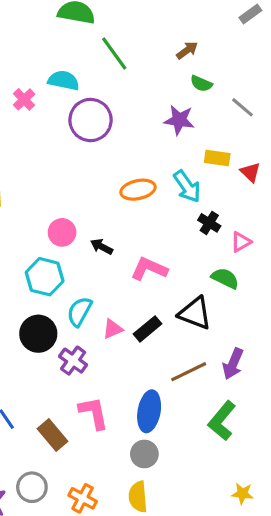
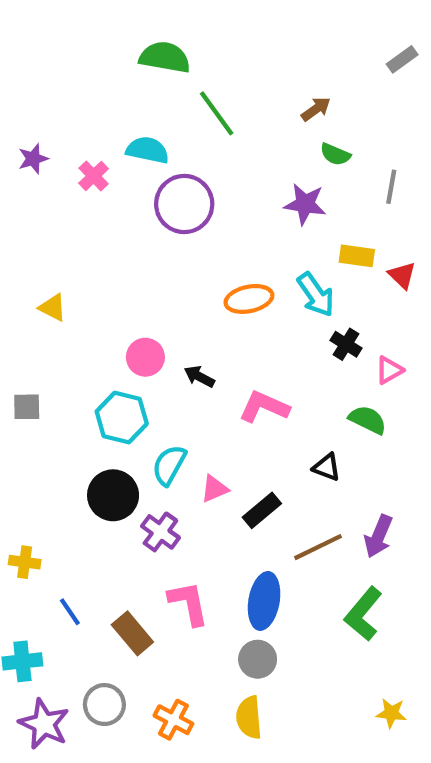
gray line: (242, 107) -> (391, 187), turned 60
black triangle: (195, 313) -> (327, 467), size x0.6
black rectangle: (147, 329) -> (262, 510), moved

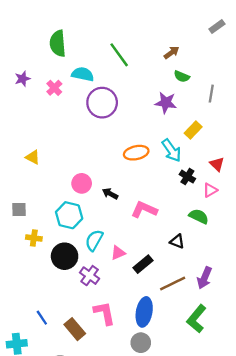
green semicircle: (165, 57) -> (58, 43), moved, turned -105
yellow rectangle: (357, 256) -> (193, 130), turned -54
red triangle: (402, 275) -> (217, 164), moved
yellow cross: (25, 562) -> (34, 238), moved

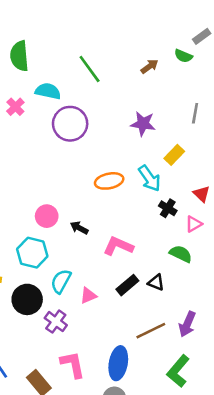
green semicircle: (182, 76) -> (183, 56), moved
black rectangle: (143, 264) -> (127, 285), moved

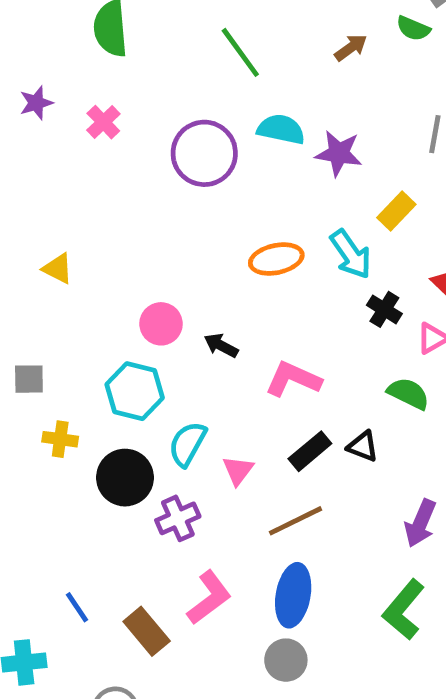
cyan semicircle: (48, 91) -> (281, 129), moved
pink triangle: (88, 296) -> (238, 470), turned -30
purple cross: (56, 322) -> (178, 518), turned 30
brown line: (151, 331) -> (296, 521), moved
pink L-shape: (73, 365) -> (209, 598), turned 64

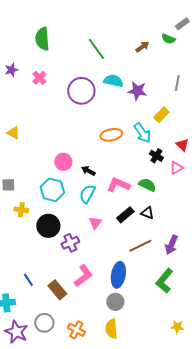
yellow triangle: (58, 269) -> (13, 133), moved
green semicircle: (408, 393) -> (147, 185), moved
cyan semicircle: (187, 444) -> (87, 194), moved
brown line: (296, 521) -> (140, 246), moved

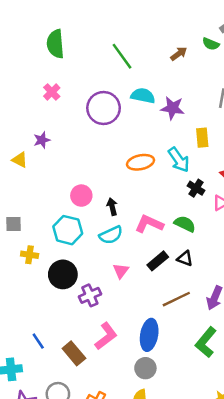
purple star: (11, 70) -> (42, 140), moved
yellow rectangle: (161, 115) -> (202, 138), turned -49
black arrow: (88, 171) -> (112, 207), turned 48
cyan semicircle: (87, 194) -> (111, 235), turned -144

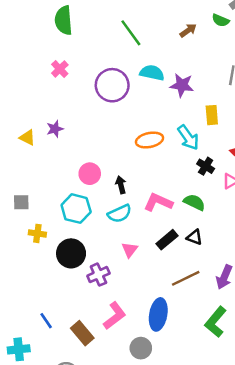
purple star: (42, 140) -> (55, 129), moved
gray circle: (145, 368) -> (141, 348), moved

